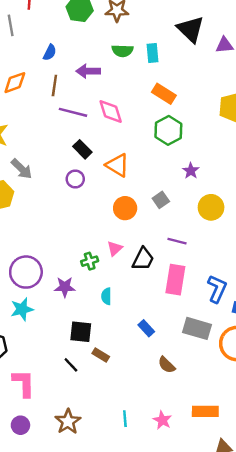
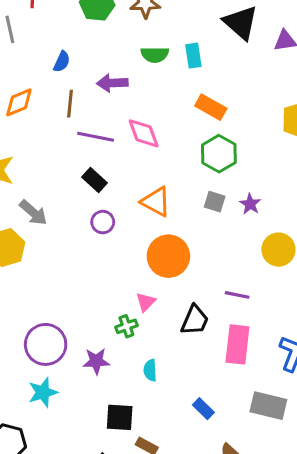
black rectangle: (82, 149) -> (94, 180), moved
gray square: (161, 200) -> (215, 202), moved, turned -35
orange circle: (125, 208) -> (168, 256), size x1.4
pink triangle: (115, 248) -> (146, 302), moved

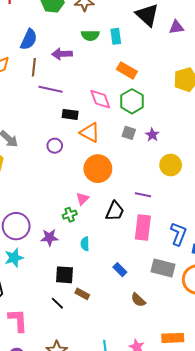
blue semicircle: (62, 62) -> (29, 39), size x1.5
pink diamond: (144, 133) -> (100, 99), moved
black rectangle: (94, 180) -> (70, 114), moved, turned -35

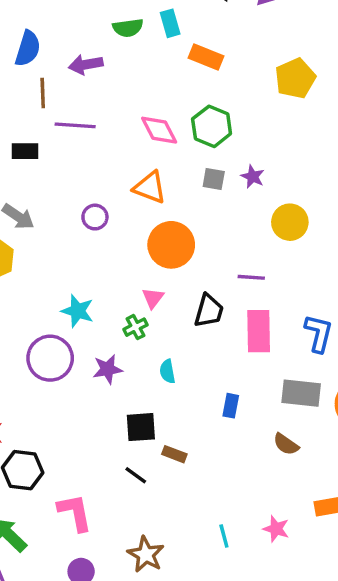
orange rectangle: (127, 70) -> (206, 57), moved
black rectangle: (70, 114) -> (25, 151), moved
cyan star: (14, 258) -> (78, 311), moved, turned -30
blue rectangle: (120, 270) -> (231, 406), turned 64
brown semicircle: (138, 300) -> (286, 444), moved

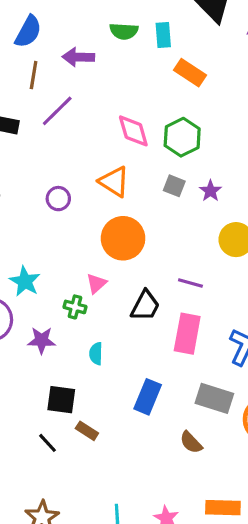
purple line: (75, 125) -> (57, 111), turned -60
green cross: (135, 327) -> (75, 307), turned 30
blue rectangle: (231, 406) -> (148, 397), size x1.5

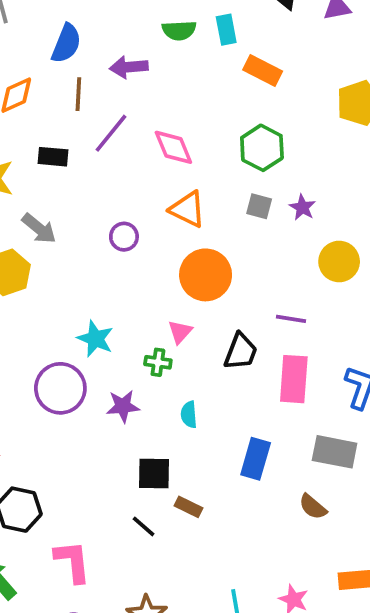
pink diamond: (133, 131) -> (173, 147), moved

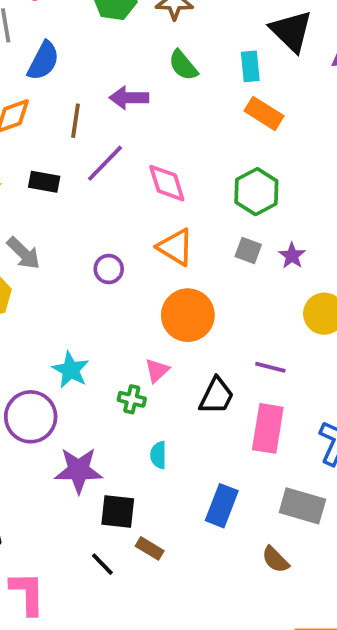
green semicircle: (179, 30) -> (183, 65), turned 48
cyan rectangle: (226, 30) -> (250, 66), moved
blue semicircle: (66, 43) -> (43, 61), moved
purple star: (123, 406) -> (79, 470), moved, size x1.4

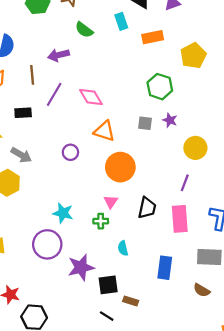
orange rectangle: (264, 113) -> (153, 37), moved, turned -30
green hexagon: (256, 192) -> (160, 87), moved
purple line: (270, 367) -> (185, 183), moved, turned -70

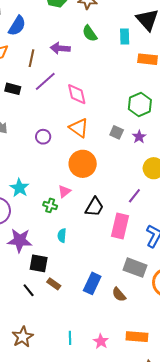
blue rectangle: (165, 268) -> (92, 283), moved

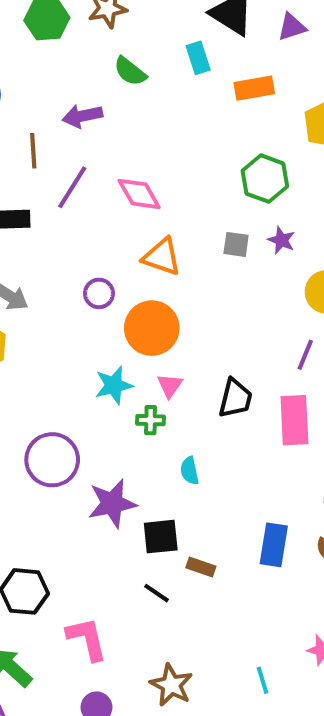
orange circle: (83, 164) -> (152, 328), moved
cyan star: (19, 188) -> (114, 385), moved, turned -30
cyan line: (70, 338) -> (263, 680), moved

